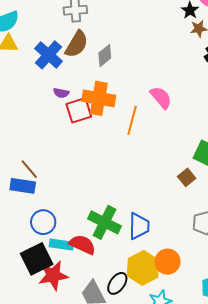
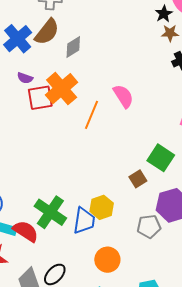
orange cross: (99, 98) -> (62, 89), turned 32
yellow hexagon: (143, 268) -> (102, 207), moved, size x0.7

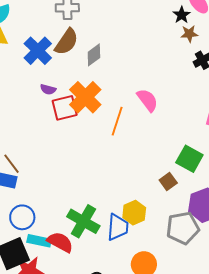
gray pentagon: (149, 226) -> (183, 228), size x1.4

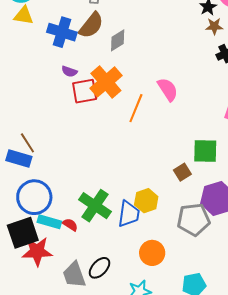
blue cross: (38, 51) -> (62, 32), turned -32
green square: (189, 159) -> (205, 151), turned -32
blue circle: (22, 217) -> (34, 197), size x1.4
red semicircle: (60, 242) -> (70, 225), size x0.6

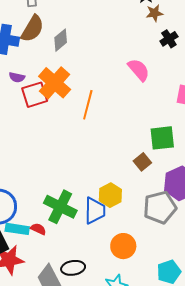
pink semicircle: (168, 89) -> (139, 70), moved
black ellipse: (99, 268) -> (73, 268), turned 45

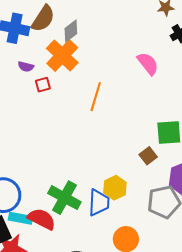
orange cross: (55, 83) -> (62, 55), moved
red square: (35, 95) -> (43, 85), size x0.6
red semicircle: (38, 229) -> (42, 219), size x1.8

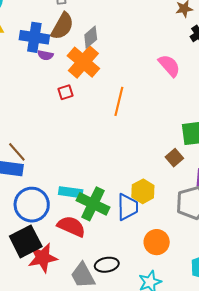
purple semicircle: (26, 67) -> (45, 55), moved
cyan rectangle: (21, 218) -> (71, 192), moved

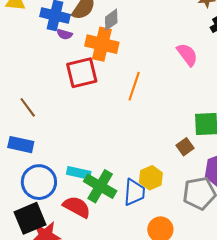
orange cross: (83, 62) -> (102, 44), turned -32
red square: (66, 92) -> (82, 73), size x2.0
brown line: (17, 152) -> (28, 107), moved

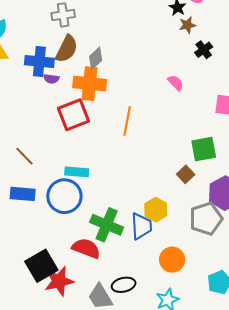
pink semicircle: (187, 55) -> (176, 83), size x0.7
cyan rectangle: (79, 173) -> (77, 172), moved
blue circle: (39, 182) -> (64, 196), moved

